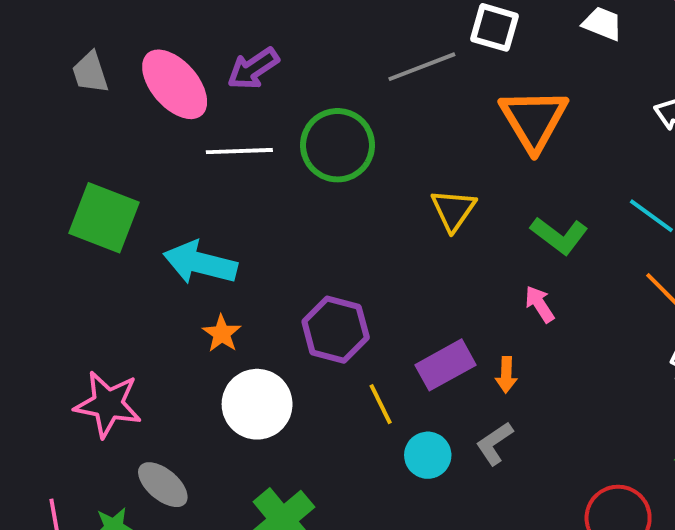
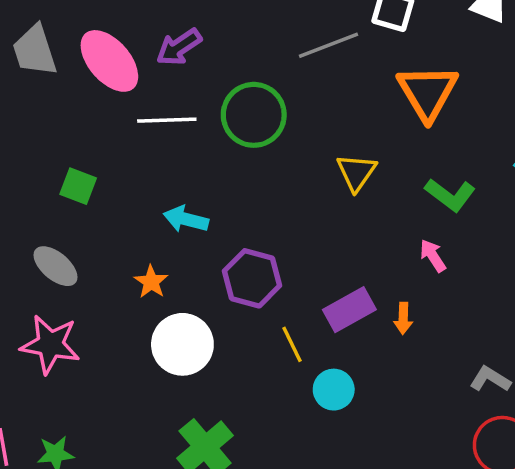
gray trapezoid: (90, 73) -> (35, 51), size x1.4
green square: (104, 218) -> (78, 186), moved, size x0.6
cyan arrow: (200, 263) -> (186, 219), moved, size x0.7
gray L-shape: (494, 443) -> (490, 379), moved, turned 66
gray ellipse: (163, 485) -> (55, 266), moved

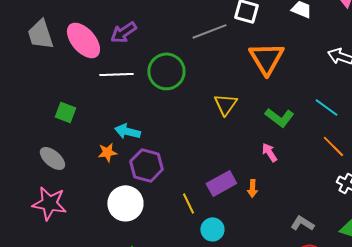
purple hexagon: (252, 278) -> (146, 165), moved
orange star: (151, 282) -> (107, 152), moved, turned 30

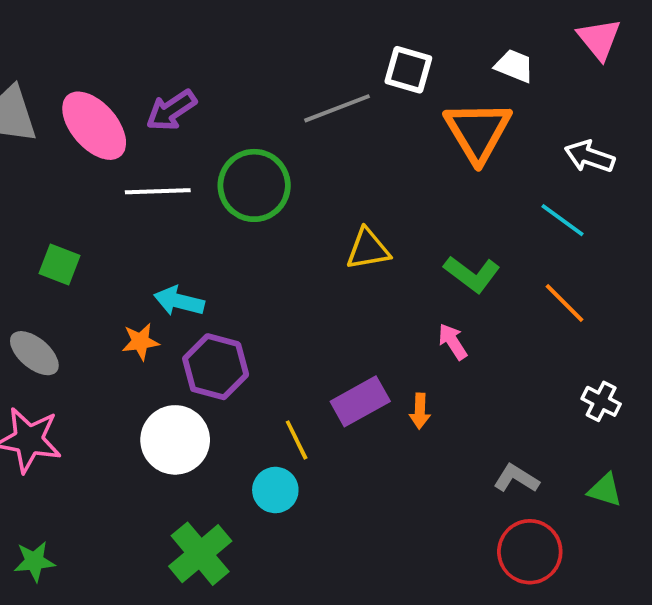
orange triangle: (266, 58) -> (478, 131), moved
yellow triangle: (225, 104) -> (368, 249), turned 45
cyan line: (326, 107) -> (563, 220), moved
orange line: (333, 146) -> (564, 303), moved
cyan circle: (212, 229) -> (275, 490), moved

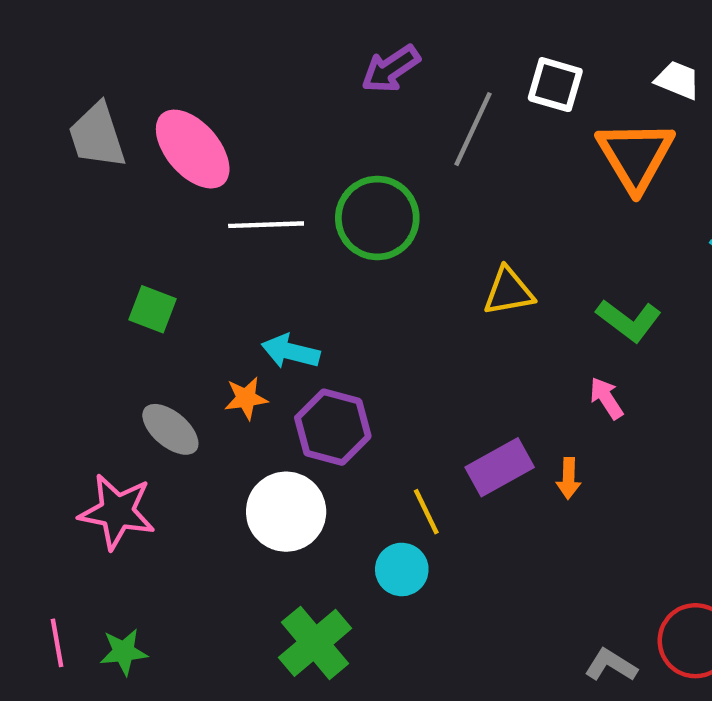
gray line: (337, 108) -> (473, 129), turned -44
purple arrow: (171, 110) -> (391, 69), moved
gray ellipse: (34, 353) -> (170, 429), moved
gray L-shape: (516, 478) -> (611, 665), moved

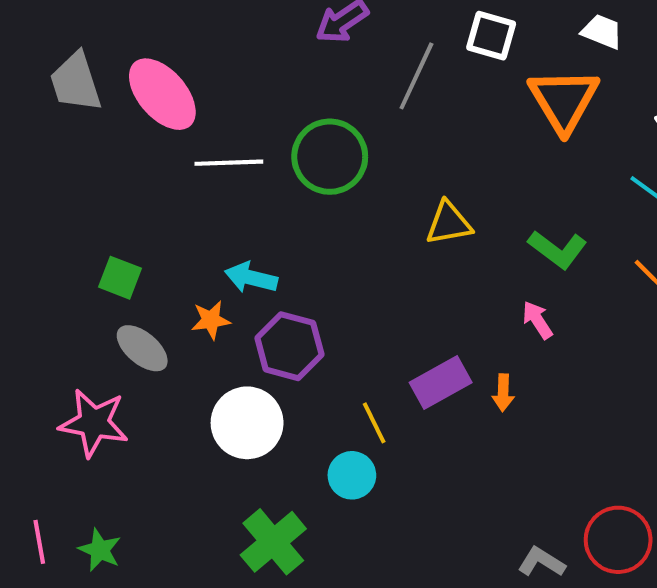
green square: (153, 309) -> (120, 278), moved
green star: (124, 652) -> (100, 550), turned 30

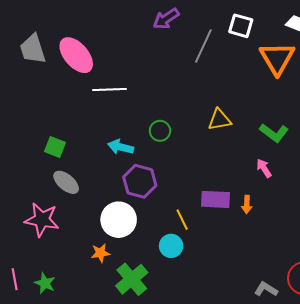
green circle: (330, 157) -> (160, 131), moved, size x0.6
orange star: (211, 320) -> (100, 253), moved
purple rectangle: (441, 383) -> (215, 199), turned 32

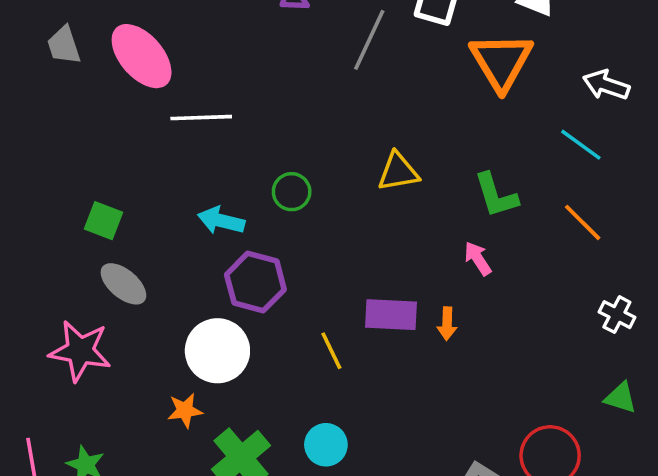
gray trapezoid: (33, 49) -> (64, 45), size x0.7
green L-shape: (274, 133) -> (496, 195), turned 36
cyan circle: (171, 246) -> (326, 445), moved

